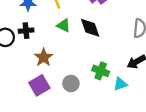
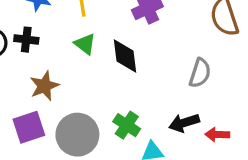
gray circle: (71, 84) -> (77, 135), size x1.6

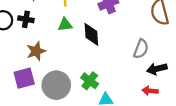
green triangle: (85, 44) -> (65, 25), turned -49
black arrow: (184, 123) -> (157, 69), moved

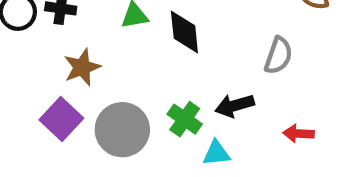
black arrow: (157, 69) -> (235, 106), moved
purple square: (24, 78) -> (61, 119), turned -30

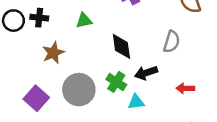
black diamond: (184, 32) -> (121, 46), moved
purple square: (61, 119) -> (36, 98), moved

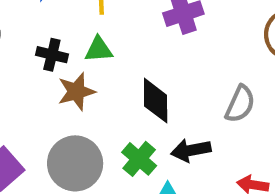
black cross: (39, 18) -> (52, 55), moved
brown star: (53, 53) -> (76, 92), moved

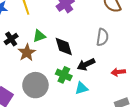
green triangle: (99, 49) -> (39, 36), moved
black cross: (52, 55) -> (11, 39), turned -32

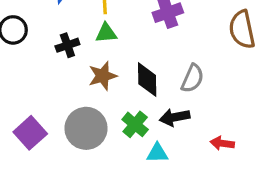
green triangle: (39, 36) -> (106, 33), moved
gray semicircle: (102, 37) -> (192, 78), moved
brown star: (27, 53) -> (103, 76), moved

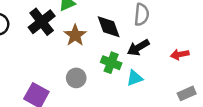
black cross: (67, 45) -> (42, 22), size x1.5
gray circle: (86, 128) -> (76, 78), size x0.6

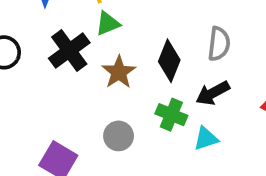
black diamond: (109, 27) -> (169, 61), turned 40

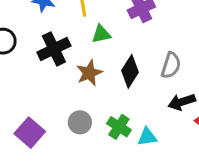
green triangle: (108, 24) -> (101, 34), moved
black arrow: (213, 93) -> (182, 102), moved
green cross: (171, 115) -> (119, 127), moved

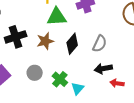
green triangle: (101, 34) -> (57, 17), size x1.5
black cross: (54, 49) -> (16, 37), moved
cyan triangle: (147, 137) -> (78, 88), turned -48

